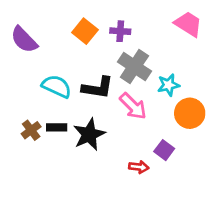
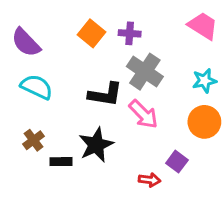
cyan star: (168, 85) -> (204, 81), moved
cyan semicircle: (57, 86) -> (37, 87), moved
black rectangle: (57, 127) -> (61, 162), moved

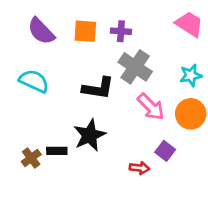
orange square: (91, 33) -> (85, 31), turned -35
purple semicircle: (26, 43) -> (41, 31), moved
pink arrow: (143, 114) -> (151, 107), moved
brown cross: (33, 140) -> (31, 158), moved

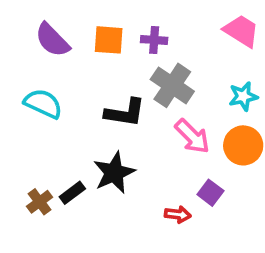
black rectangle: (57, 151) -> (72, 193), turned -36

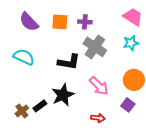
cyan star: (243, 96) -> (131, 43), moved
pink arrow: (192, 136) -> (99, 86), moved
purple square: (210, 193) -> (128, 105), moved

